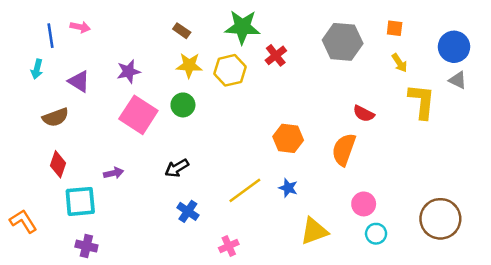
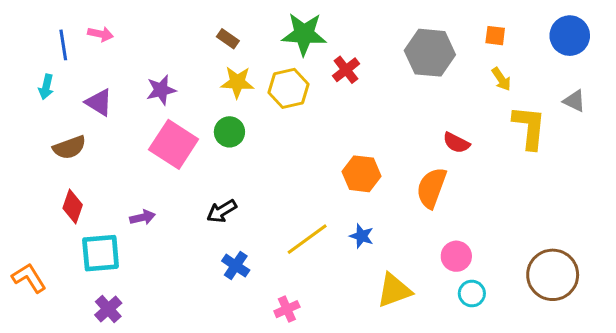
blue circle: (454, 47) -> (570, 36), moved
purple cross: (86, 246) -> (108, 309), turned 35

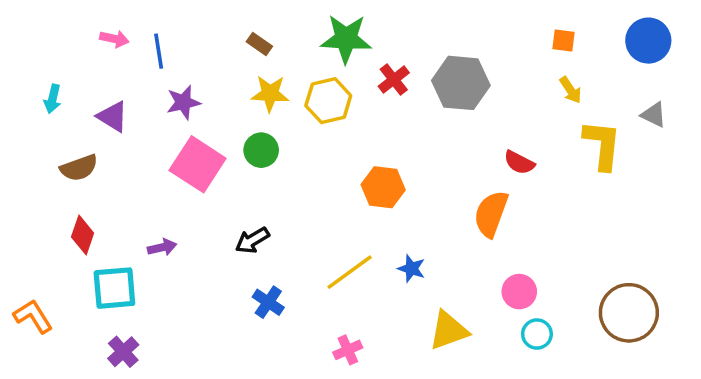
blue line: (63, 45) -> (159, 51), moved
gray hexagon: (430, 53) -> (461, 83), moved
orange hexagon: (362, 174) -> (383, 187), moved
pink cross: (287, 309) -> (348, 350), moved

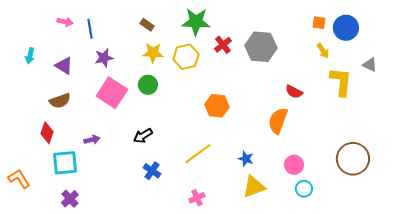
blue circle: (648, 41) -> (346, 28), moved
brown semicircle: (79, 168) -> (60, 101), moved
blue star: (411, 269) -> (246, 159), moved
brown circle: (629, 313) -> (353, 159), moved

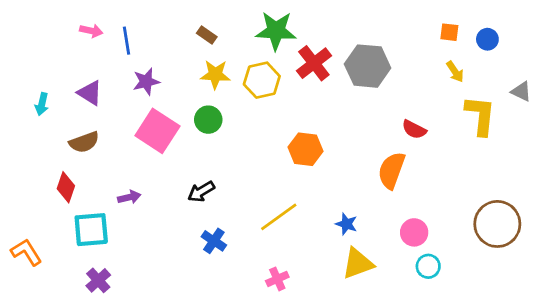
blue circle: (346, 28) -> (487, 39), size x0.6
red cross: (223, 45) -> (314, 63), size x1.4
cyan arrow: (30, 56) -> (42, 104), moved

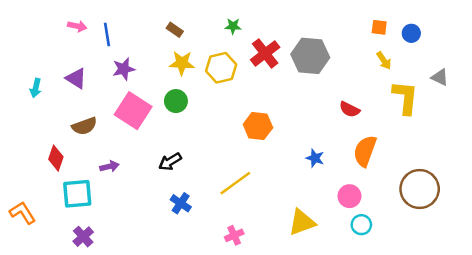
green star: (276, 31) -> (233, 26), size x0.5
brown semicircle: (84, 142) -> (84, 126), moved
orange semicircle: (392, 170) -> (365, 151), moved
blue star: (346, 224) -> (315, 158), moved

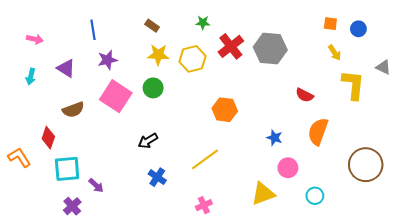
pink arrow: (77, 26) -> (35, 39), moved
purple arrow: (109, 166) -> (96, 185), moved, turned 56
pink circle: (349, 196) -> (288, 168), moved
orange L-shape: (23, 213) -> (19, 157), moved

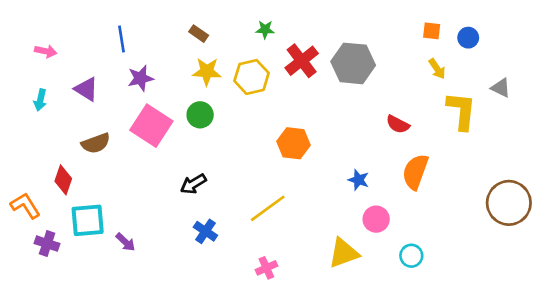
brown circle: (366, 165) -> (509, 203), moved
purple cross: (72, 206) -> (47, 244), moved, turned -30

